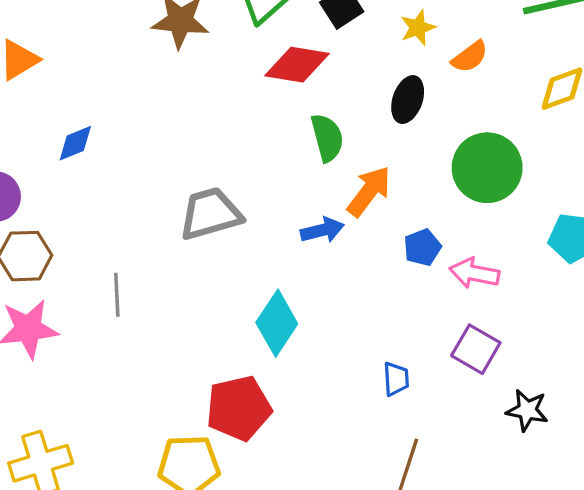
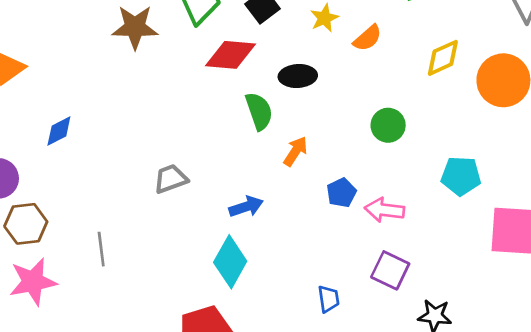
black ellipse: (408, 100) -> (298, 76), moved, turned 72
green circle: (487, 168) -> (388, 125), size x0.6
orange arrow: (369, 191) -> (295, 151), size x0.7
gray trapezoid: (210, 214) -> (171, 179), size x0.7
blue arrow: (322, 230) -> (246, 207), moved

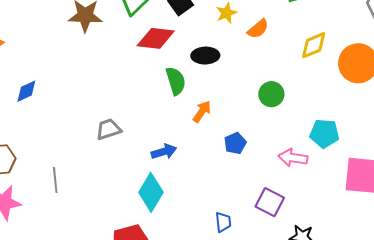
pink arrow: (384, 210) -> (293, 158), moved

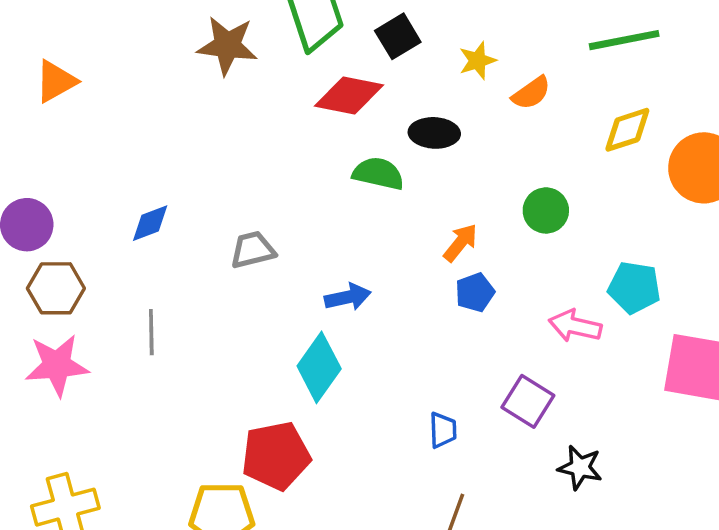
green semicircle: (176, 81) -> (378, 174), turned -64
blue diamond: (26, 91) -> (150, 223), moved
orange arrow: (202, 111) -> (460, 243), moved

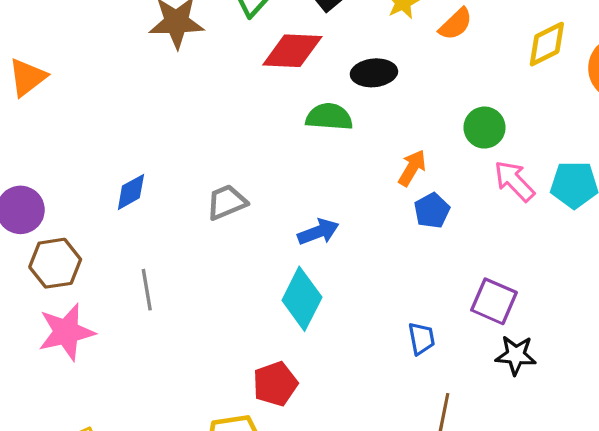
pink arrow: (575, 326) -> (514, 181), moved, turned 42
red pentagon: (276, 456) -> (275, 384), size x0.7
black star: (580, 467) -> (516, 355), moved

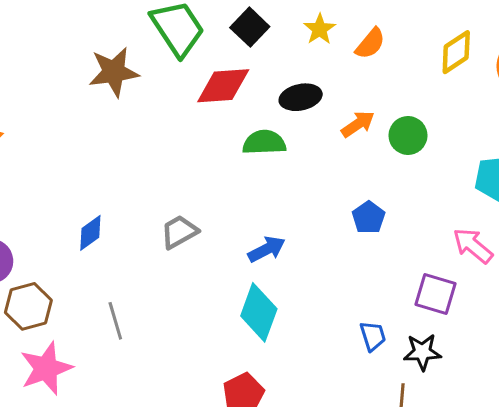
orange arrow: (412, 168) -> (358, 124), moved, turned 32
pink arrow: (514, 181) -> (473, 246), moved
black star: (516, 355) -> (422, 352), moved

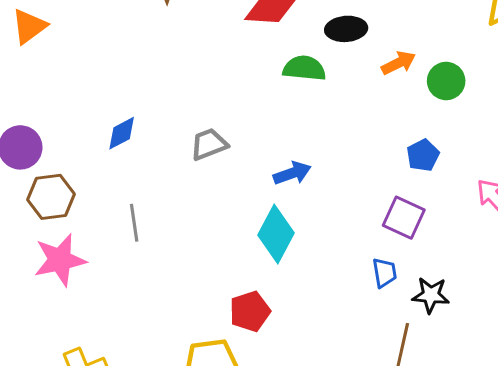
blue pentagon: (369, 217) -> (423, 155), moved
purple square: (435, 294) -> (404, 218), moved

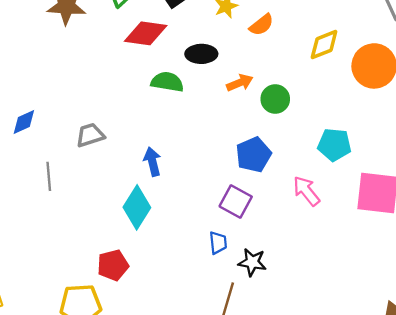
blue pentagon: (423, 155) -> (254, 155), size x1.4
blue arrow: (292, 173) -> (152, 162), turned -88
gray line: (134, 223) -> (49, 176), moved

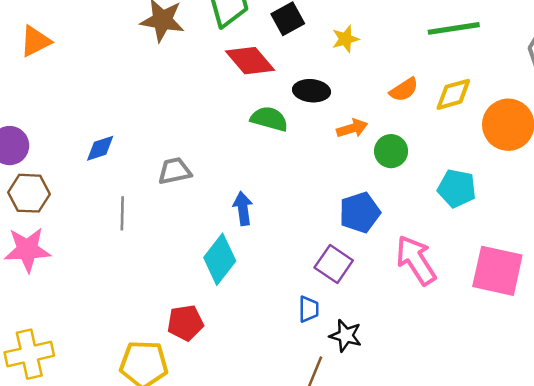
orange semicircle: (262, 25) -> (404, 90), moved
red diamond: (146, 33) -> (250, 61), turned 36
cyan pentagon: (334, 145) -> (457, 188), moved
pink arrow: (306, 191) -> (416, 260), size x1.4

